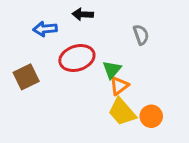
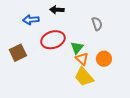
orange triangle: (119, 86) -> (82, 59), turned -40
orange circle: (151, 116) -> (104, 59), moved

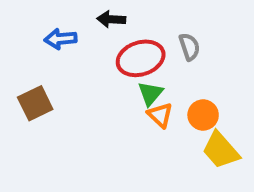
red ellipse: (53, 40) -> (141, 58), moved
yellow trapezoid: (84, 77) -> (221, 150), moved

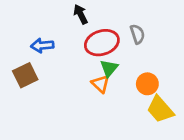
black arrow: (111, 19) -> (81, 14), turned 60
blue arrow: (61, 39) -> (42, 45), moved
orange triangle: (160, 115) -> (100, 84), moved

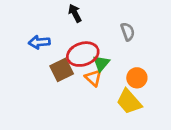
red ellipse: (102, 43) -> (83, 54), moved
brown square: (25, 75) -> (62, 70), moved
yellow trapezoid: (160, 109) -> (129, 102), moved

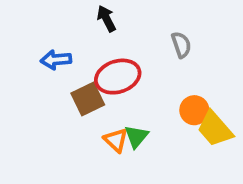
green triangle: (101, 63) -> (136, 136), moved
orange triangle: (93, 78) -> (116, 140), moved
yellow trapezoid: (129, 102) -> (215, 129), moved

